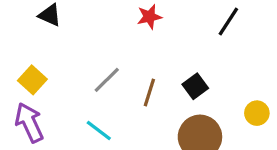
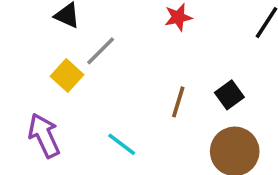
yellow square: (32, 80) -> (67, 75), moved
gray line: (107, 80) -> (101, 51), moved

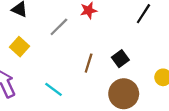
gray line: (101, 51) -> (59, 27), moved

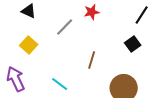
black square: (120, 59) -> (133, 44), moved

